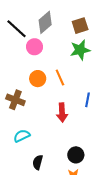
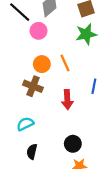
brown cross: (15, 100) -> (33, 86), moved
black circle: (76, 155) -> (73, 144), moved
black semicircle: (38, 162) -> (32, 152), moved

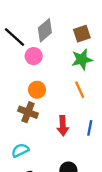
orange line: (65, 63) -> (80, 90), moved
blue line: (94, 86) -> (90, 128), moved

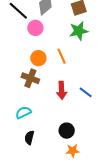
orange line: (80, 90) -> (62, 56), moved
blue line: (90, 128) -> (86, 92), turned -64

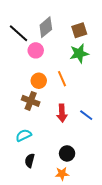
orange star: (73, 151) -> (62, 174), moved

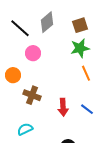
pink circle: (36, 50) -> (33, 53), moved
orange line: (62, 79) -> (86, 73), moved
orange circle: (39, 81) -> (13, 75), moved

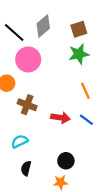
pink circle: (33, 53) -> (28, 59), size x1.5
orange line: (86, 73) -> (85, 91), moved
red arrow: (63, 107) -> (61, 118), turned -78

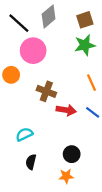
brown cross: (27, 105) -> (46, 91), moved

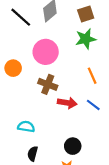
pink circle: (33, 51) -> (46, 52), moved
cyan semicircle: (24, 134) -> (26, 127), turned 35

